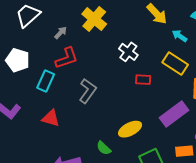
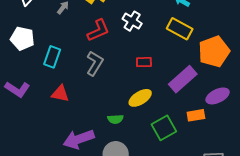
red L-shape: (67, 58) -> (98, 30), moved
red rectangle: (143, 80) -> (144, 62), moved
green semicircle: (104, 148) -> (115, 119), turned -42

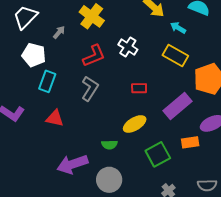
white pentagon: (22, 38) -> (34, 55), moved

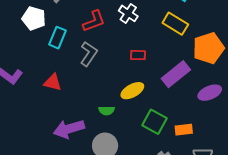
cyan rectangle: (47, 81) -> (58, 38), moved
orange rectangle: (190, 142) -> (184, 130), moved
green square: (158, 154) -> (155, 122), turned -35

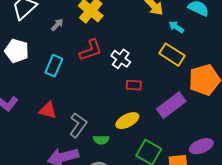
white cross: (128, 13) -> (121, 59), moved
white pentagon: (34, 18) -> (17, 51), moved
gray L-shape: (89, 54) -> (78, 125), moved
purple ellipse: (210, 93) -> (201, 146), moved

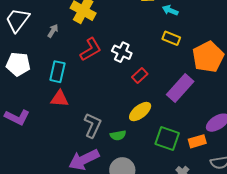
yellow rectangle: (172, 55) -> (171, 38), size x0.7
red rectangle: (134, 85) -> (140, 76), turned -35
red triangle: (48, 110) -> (60, 99), moved

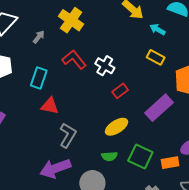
red L-shape: (91, 49) -> (74, 60), turned -105
red triangle: (60, 99) -> (50, 106), moved
green semicircle: (118, 135) -> (109, 156), moved

